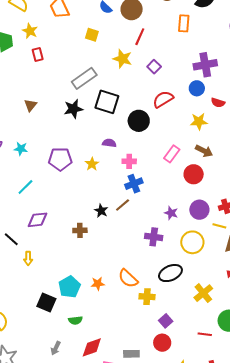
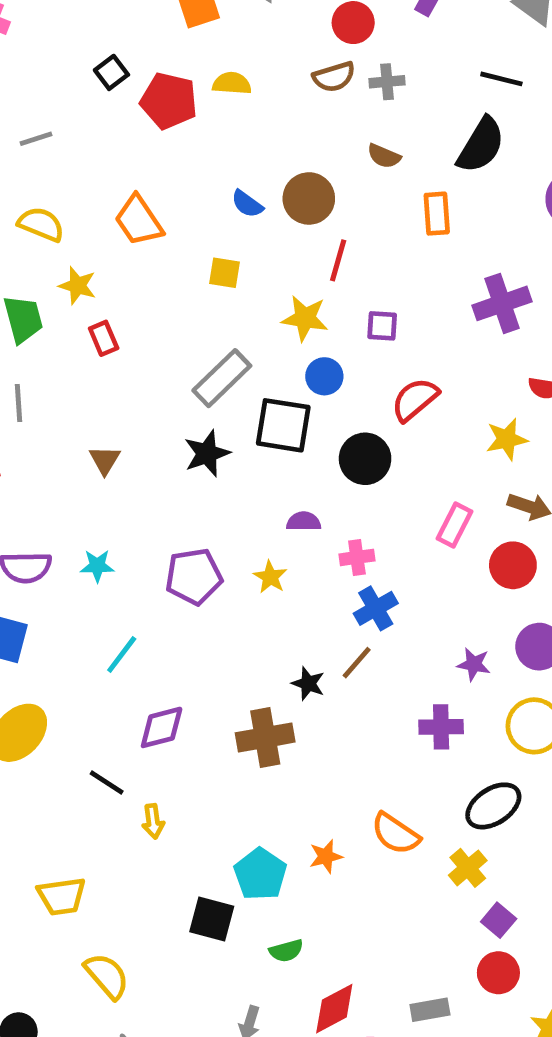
purple square: (154, 67) -> (382, 326), turned -32
blue circle: (197, 88) -> (324, 376), moved
brown cross: (80, 230) -> (265, 737), size x1.6
yellow cross: (147, 297) -> (468, 868), moved, turned -35

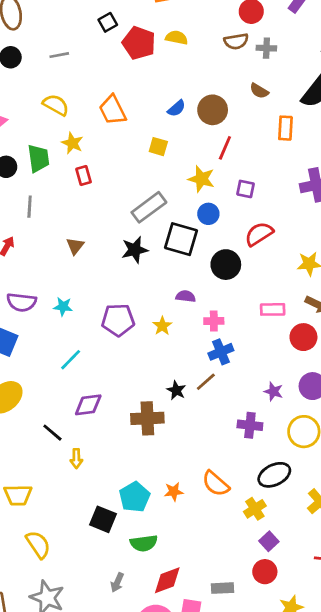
blue semicircle: (247, 204) -> (177, 108), turned -84
pink rectangle: (454, 525) -> (273, 309), turned 55
green semicircle: (286, 951) -> (144, 543), size x1.4

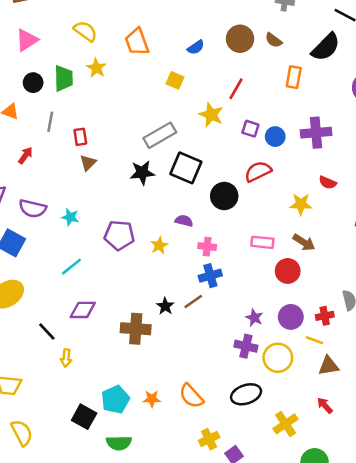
brown circle: (213, 110) -> (240, 39), moved
red rectangle: (84, 175) -> (80, 137), moved
blue circle: (208, 214) -> (275, 137), moved
purple cross: (250, 425) -> (246, 346), moved
yellow cross: (255, 509) -> (209, 439), moved

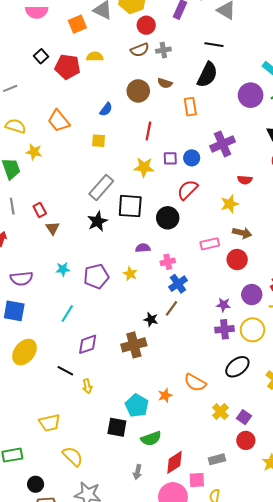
yellow star: (211, 115) -> (144, 167), moved
cyan star: (70, 217) -> (63, 269), moved

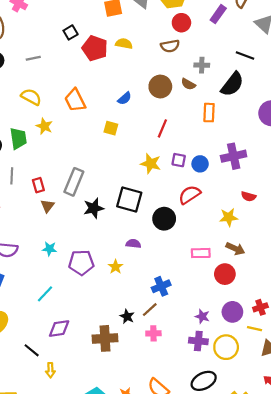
gray cross: (163, 50) -> (202, 65), moved
gray rectangle: (101, 187) -> (74, 182), moved, turned -30
pink cross: (168, 262) -> (153, 333), moved

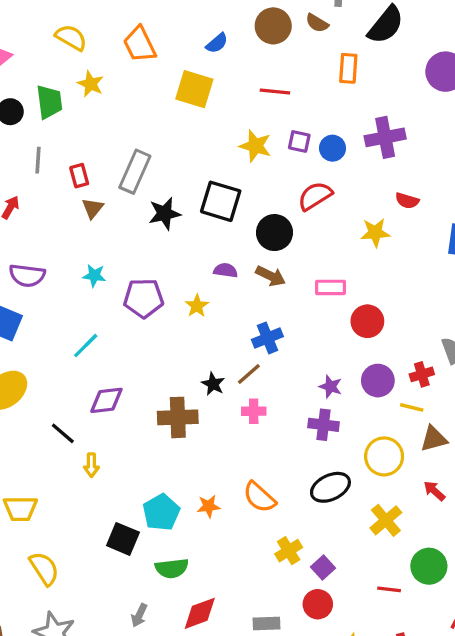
yellow square: (111, 128) -> (194, 89), size x1.6
red line: (162, 128) -> (275, 91), turned 72
brown arrow: (235, 249) -> (271, 276), moved
yellow circle: (226, 347) -> (384, 456), moved

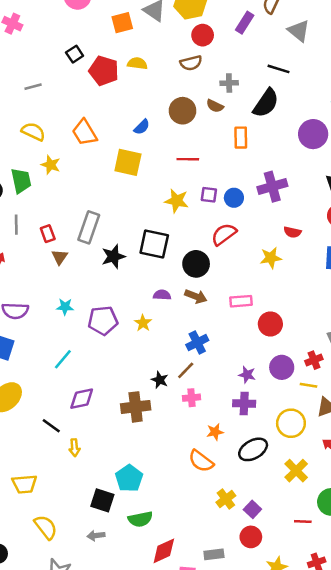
orange star: (209, 506) -> (215, 432), moved
gray arrow: (139, 615) -> (96, 536), moved, turned 63

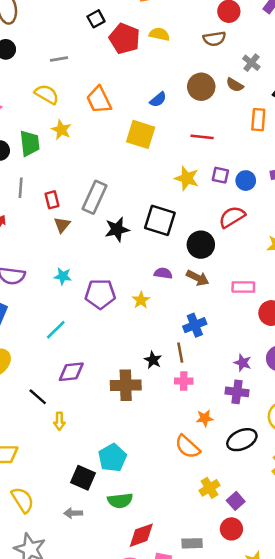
gray cross: (229, 83) -> (251, 63), turned 35
gray line: (33, 87) -> (59, 59), moved
brown line: (186, 370) -> (180, 353), turned -60

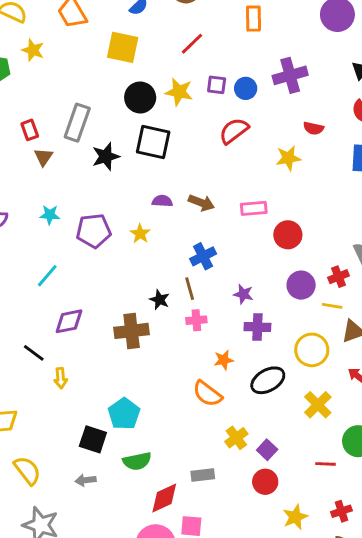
red line: (202, 137) -> (192, 44), turned -45
black circle: (201, 245) -> (140, 97), moved
purple star: (243, 363) -> (243, 294), moved
gray rectangle: (192, 543) -> (203, 475), moved

